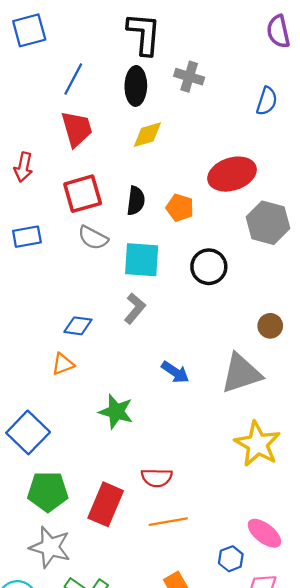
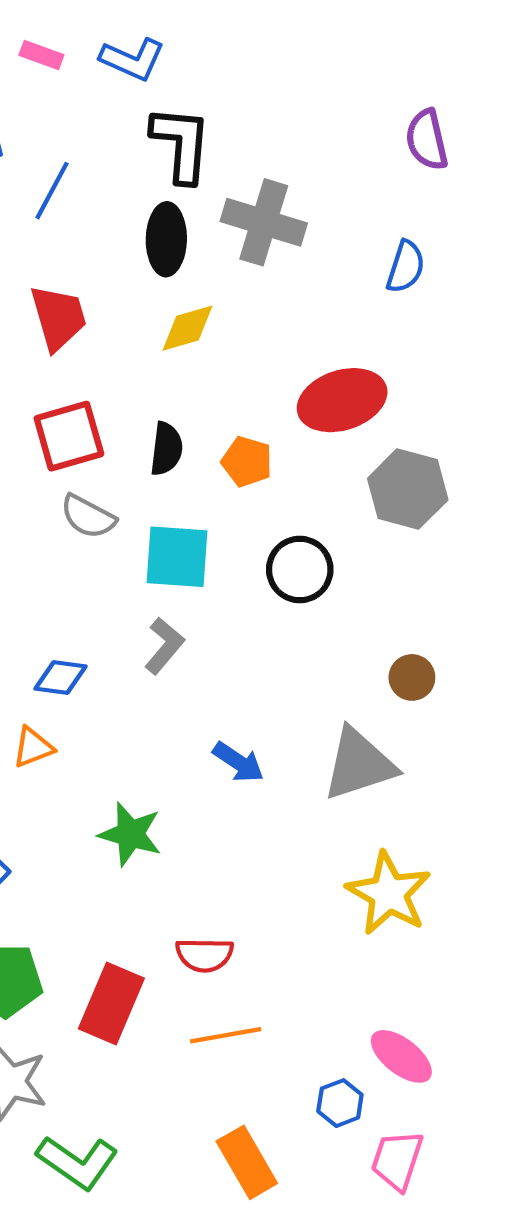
gray cross: (189, 77) -> (264, 222), size x1.5
blue line: (73, 79) -> (52, 191), moved

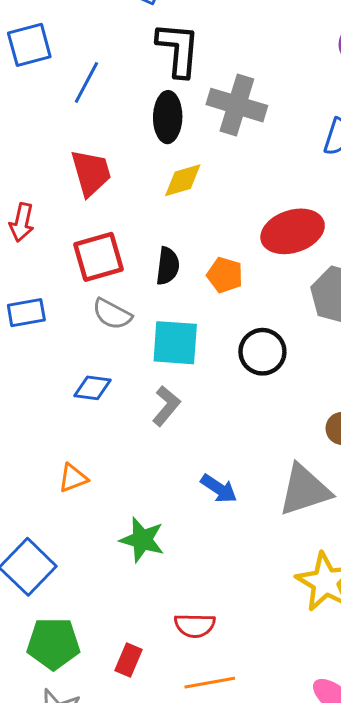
blue diamond: (60, 677) -> (92, 388), moved
red rectangle: (111, 1004) -> (129, 660), size x0.6

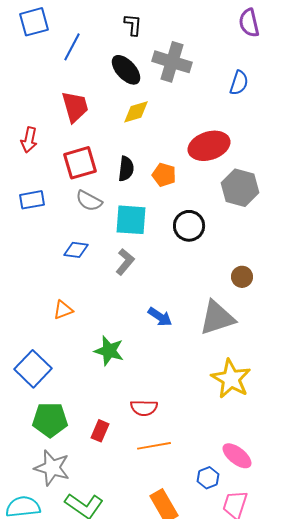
black L-shape: (178, 49) -> (133, 25), size x0.6
black ellipse: (168, 117) -> (126, 70), turned -44

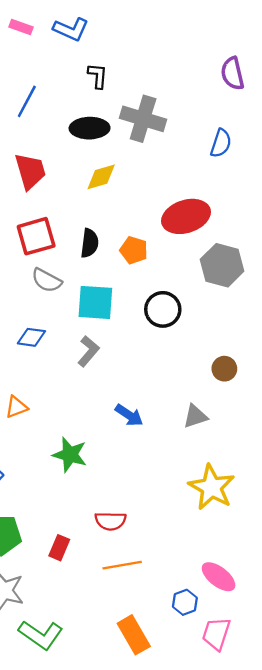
black ellipse: (126, 70) -> (90, 128), turned -48
gray triangle: (217, 318) -> (195, 416), size x0.6

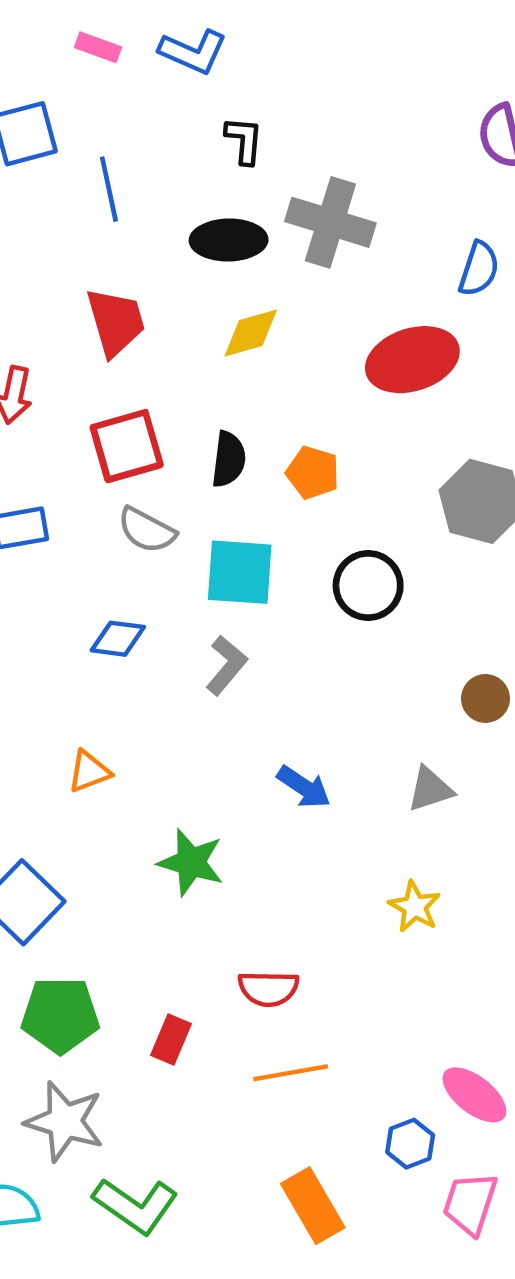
blue line: (27, 101) -> (109, 189), turned -40
red ellipse: (186, 216) -> (412, 360), moved
yellow star: (212, 487) -> (415, 907), moved, size x0.6

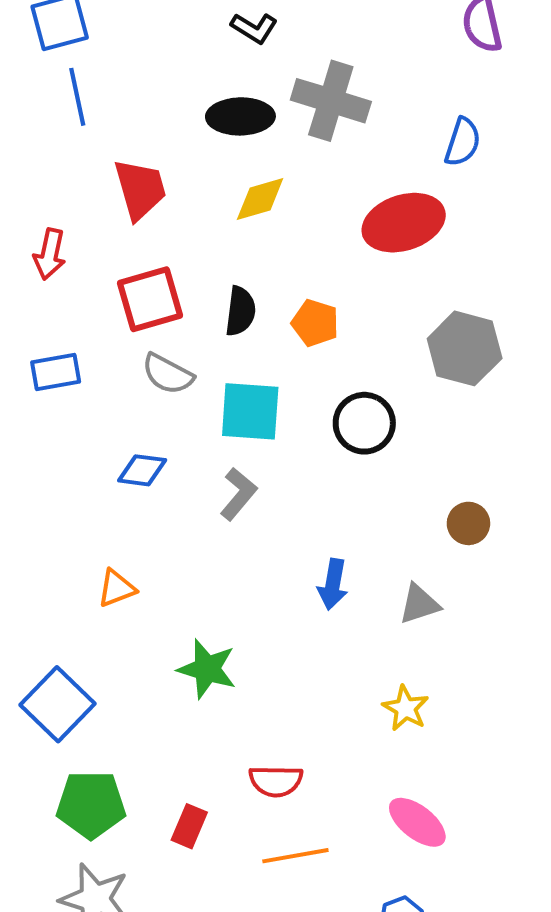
black L-shape: (244, 140) -> (254, 28), turned 117
blue line: (109, 189) -> (77, 97), moved
blue arrow: (304, 787) -> (333, 584), moved, turned 66
pink ellipse: (474, 1095) -> (417, 822), moved

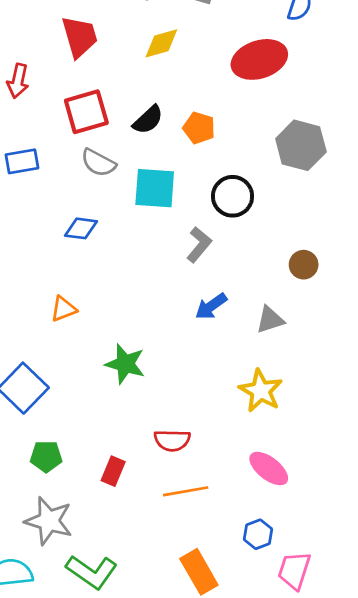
black semicircle: (240, 311) -> (148, 120), turned 40
gray L-shape: (238, 494) -> (199, 245), moved
blue arrow: (333, 584) -> (211, 306), turned 44
yellow star: (406, 708) -> (261, 391), size x1.4
green pentagon: (91, 805) -> (46, 456), size x0.7

